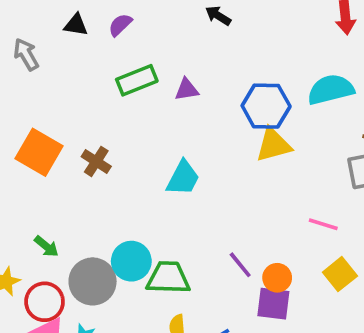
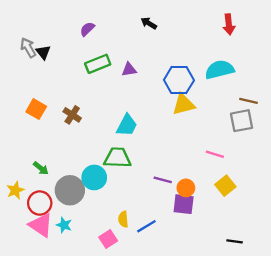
black triangle: (76, 25) -> (43, 52), moved, turned 42
orange square: (39, 152) -> (36, 109), size x0.7
purple line: (240, 265) -> (163, 180), turned -36
green trapezoid: (168, 278) -> (117, 158), moved

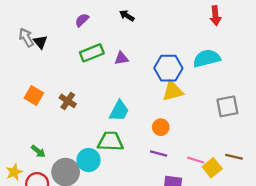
black arrow: (149, 23) -> (127, 16), moved
brown line: (249, 101) -> (234, 157), moved
pink line: (215, 154) -> (196, 160), moved
purple line: (163, 180) -> (159, 153), moved
orange circle: (186, 188) -> (161, 127), moved

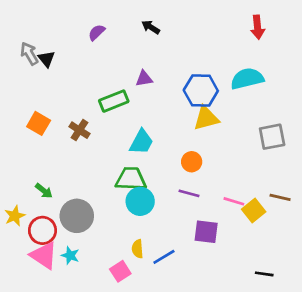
green rectangle: (92, 53) -> (114, 101), moved
cyan circle: (89, 160) -> (140, 201), moved

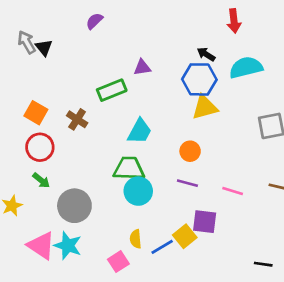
black arrow: (151, 27) -> (206, 54), moved
red arrow: (258, 27) -> (234, 21), moved
yellow square: (254, 211) -> (185, 236), moved
red circle: (42, 230) -> (40, 147), moved
cyan star: (70, 255) -> (68, 246), size x1.5

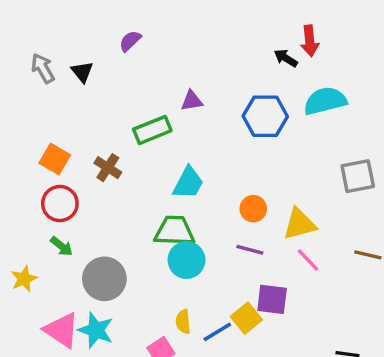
black triangle: (44, 48) -> (82, 72), moved
black arrow: (206, 54) -> (286, 58), moved
yellow triangle: (205, 107) -> (299, 224), moved
pink line: (233, 191) -> (308, 260), turned 30

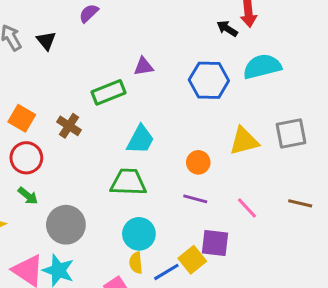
yellow triangle: (299, 224) -> (244, 141), moved
cyan circle: (187, 260) -> (139, 234), moved

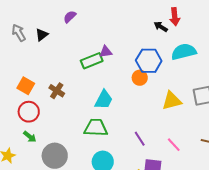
black triangle: (46, 41) -> (42, 35), turned 32
green rectangle: (109, 92) -> (92, 61), moved
orange circle: (198, 162) -> (140, 78), moved
purple line: (195, 199) -> (140, 139), turned 42

